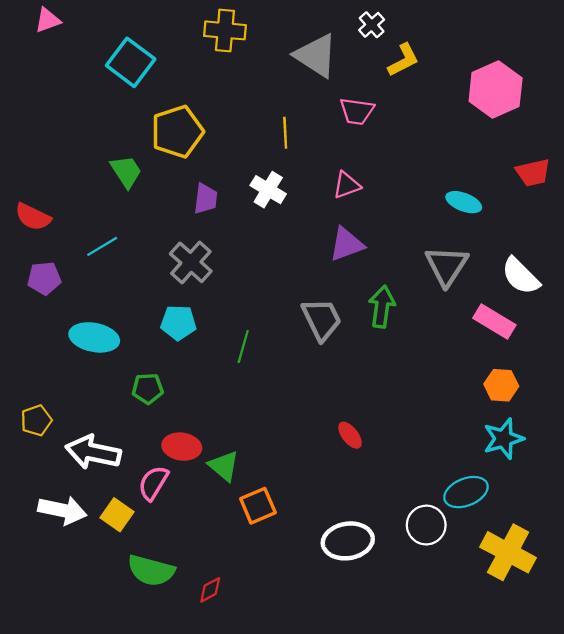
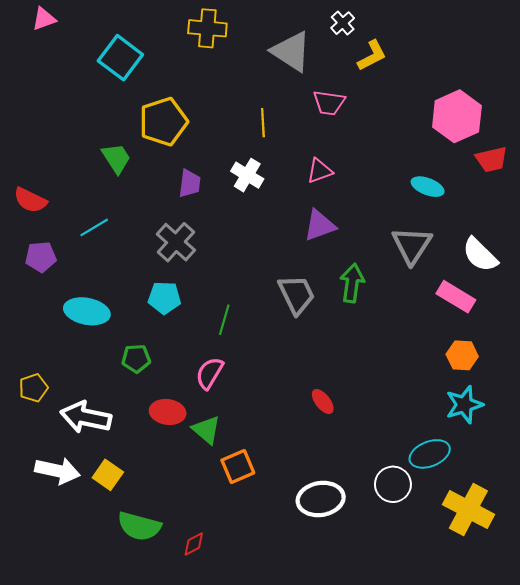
pink hexagon: (496, 90) -> (457, 116), moved
pink semicircle: (153, 483) -> (210, 373), moved

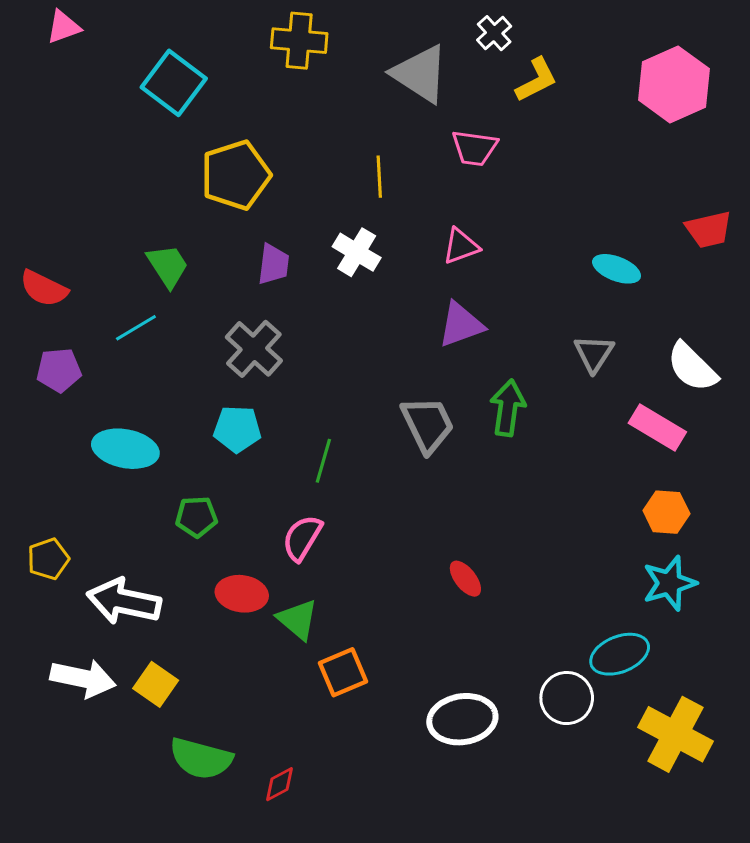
pink hexagon: (457, 116) -> (674, 84), moved
green trapezoid: (116, 158) -> (168, 266), moved
gray triangle: (412, 245) -> (594, 353), size x0.7

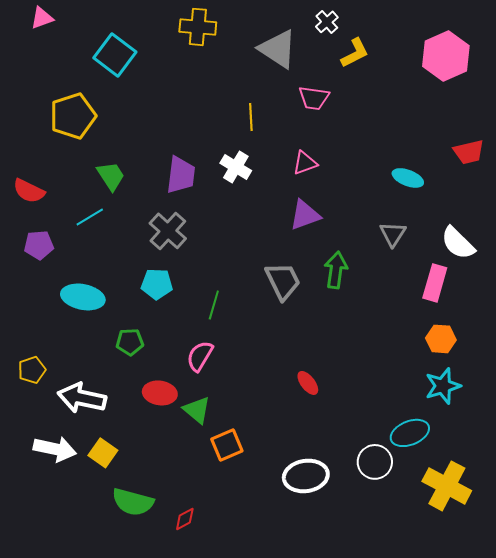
yellow pentagon: (236, 175) -> (73, 116), moved
purple trapezoid: (273, 264) -> (181, 175), size x1.4
pink rectangle: (657, 427) -> (435, 283), turned 75

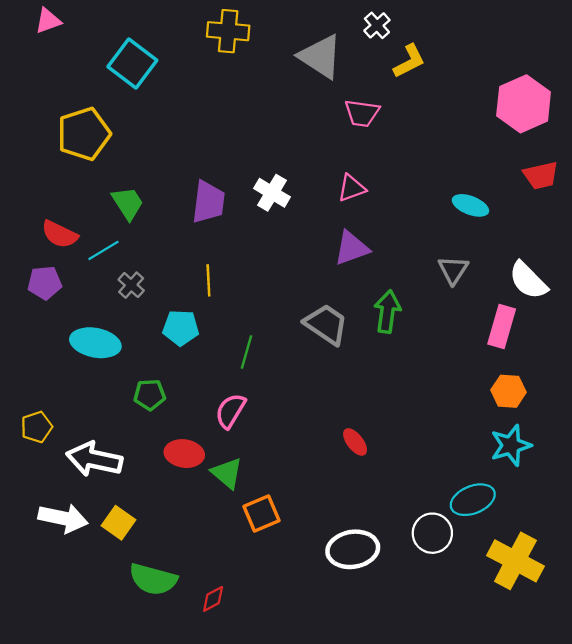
pink hexagon: (446, 56) -> (524, 104), moved
yellow line: (251, 117) -> (208, 280), moved
red semicircle: (29, 191) -> (60, 234), moved
gray cross: (168, 231) -> (131, 285), moved, size x0.6
gray trapezoid: (283, 281) -> (326, 324), turned -30

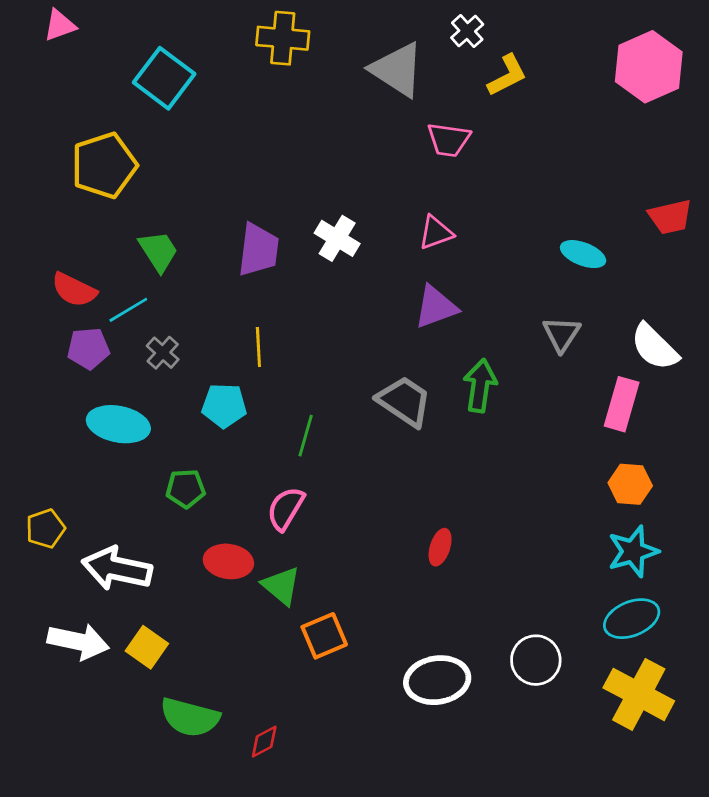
pink hexagon: (524, 104) -> (649, 67), moved
purple pentagon: (45, 283) -> (88, 348), moved
red ellipse: (355, 442) -> (440, 547), turned 56
cyan ellipse: (473, 500) -> (632, 619), moved

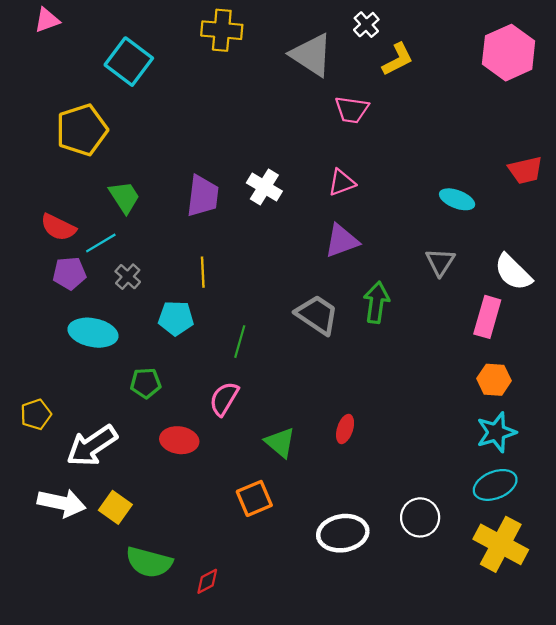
white arrow: (117, 569) -> (92, 446), turned -46
green triangle: (281, 586) -> (280, 442), moved

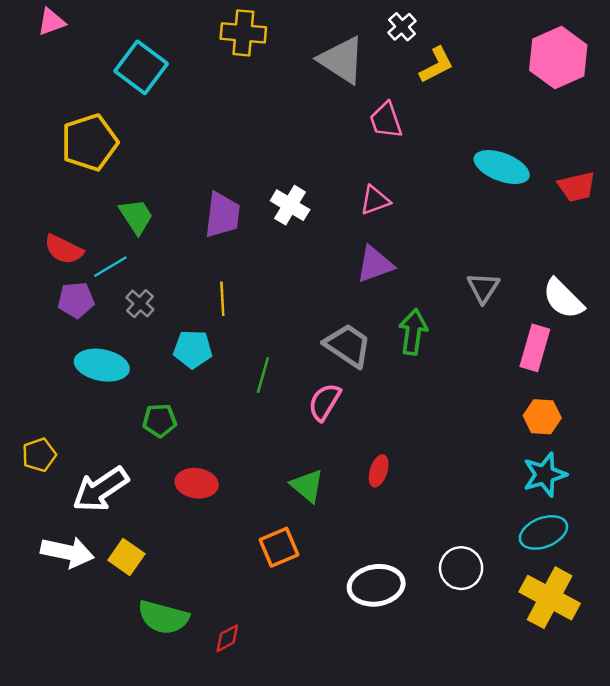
pink trapezoid: (352, 110) -> (386, 120), turned 63
cyan ellipse: (457, 199) -> (502, 167), moved, size x1.4
pink semicircle: (224, 399) -> (324, 402), moved

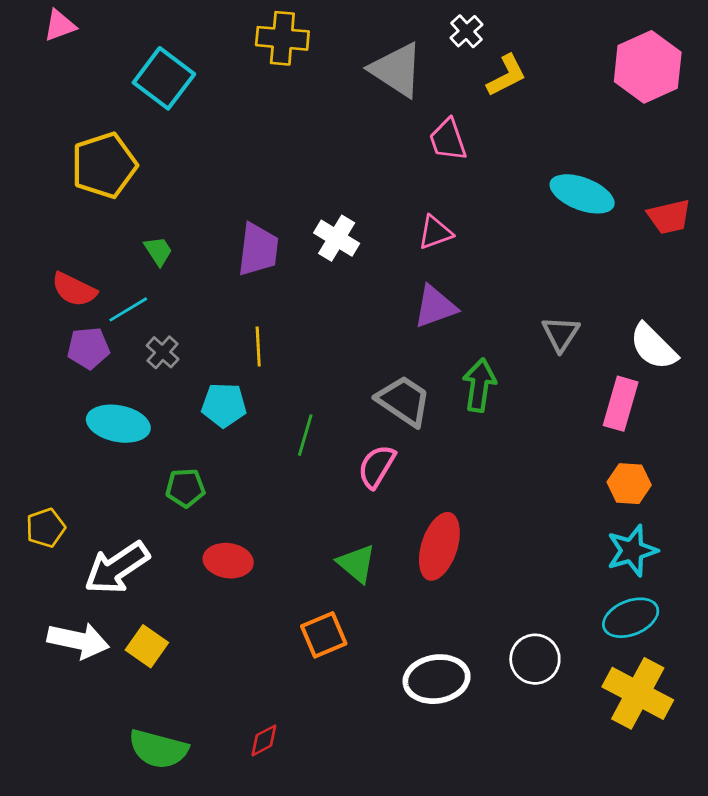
green trapezoid: (136, 216) -> (158, 251), size x0.7
red ellipse: (379, 471) -> (439, 546), size x1.8
green semicircle: (163, 617) -> (158, 749), moved

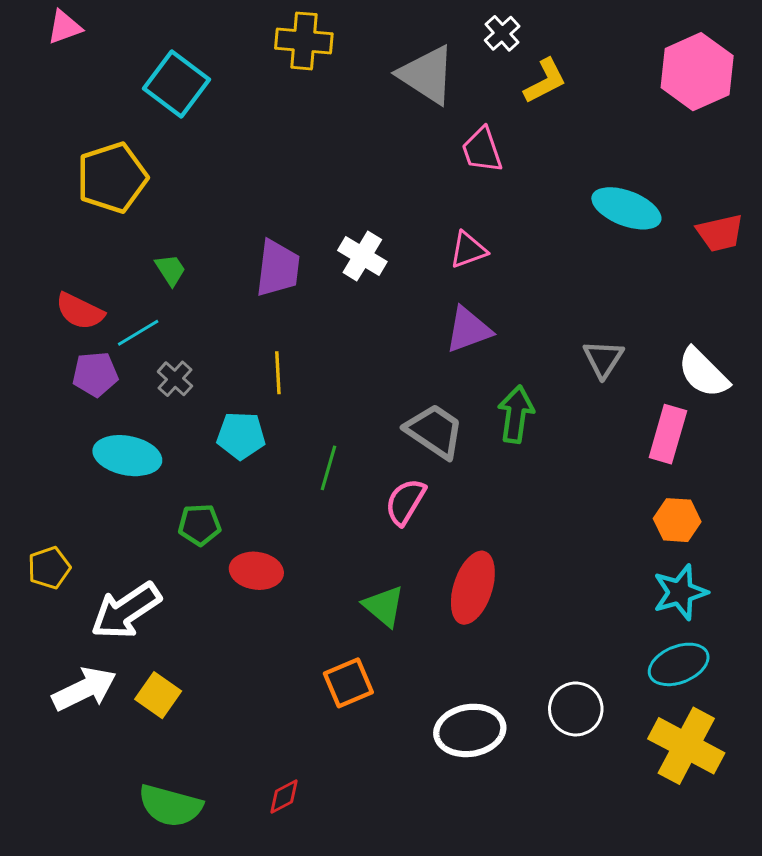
red ellipse: (228, 561) -> (256, 571), moved
white arrow: (78, 641) -> (84, 689), turned -38

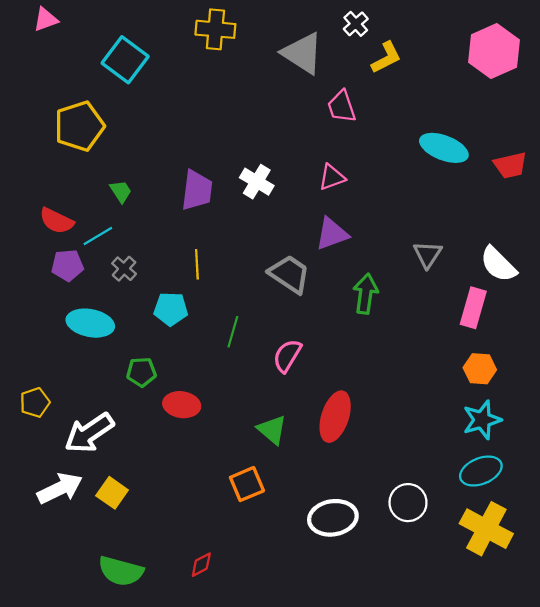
gray trapezoid: (434, 431) -> (289, 274), moved

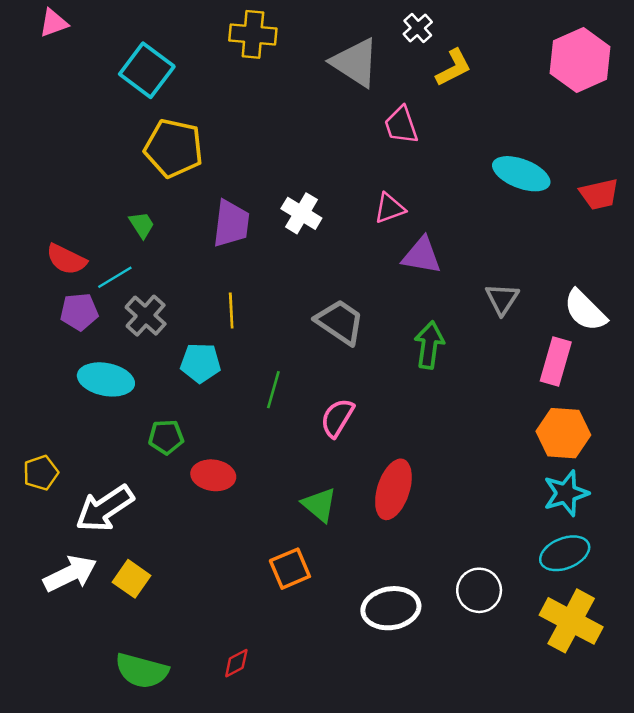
yellow pentagon: (79, 126) -> (174, 148), moved, turned 30
purple triangle: (332, 234) -> (422, 256), moved, turned 30
gray cross: (124, 269) -> (146, 316), size x1.4
orange hexagon: (480, 369) -> (563, 433), size x1.4

